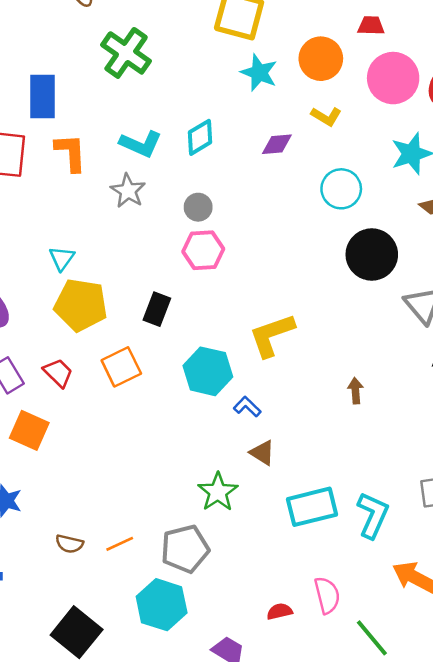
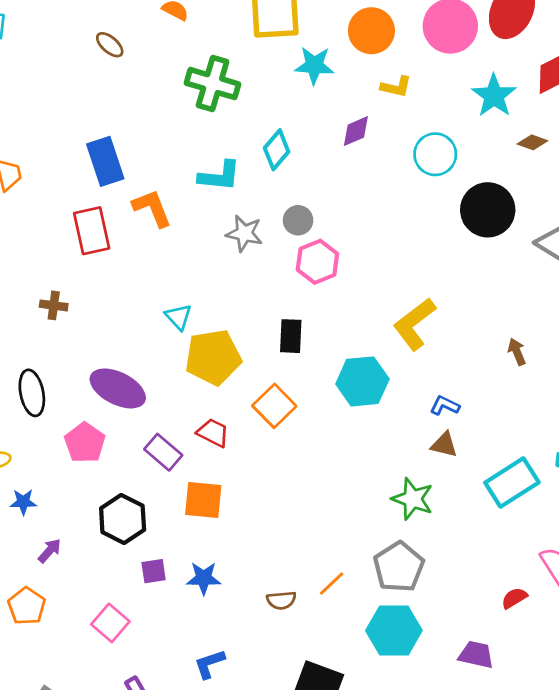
green cross: (126, 53) -> (213, 84), moved
gray star: (128, 191) -> (244, 233), moved
blue L-shape: (247, 407) -> (445, 406), moved

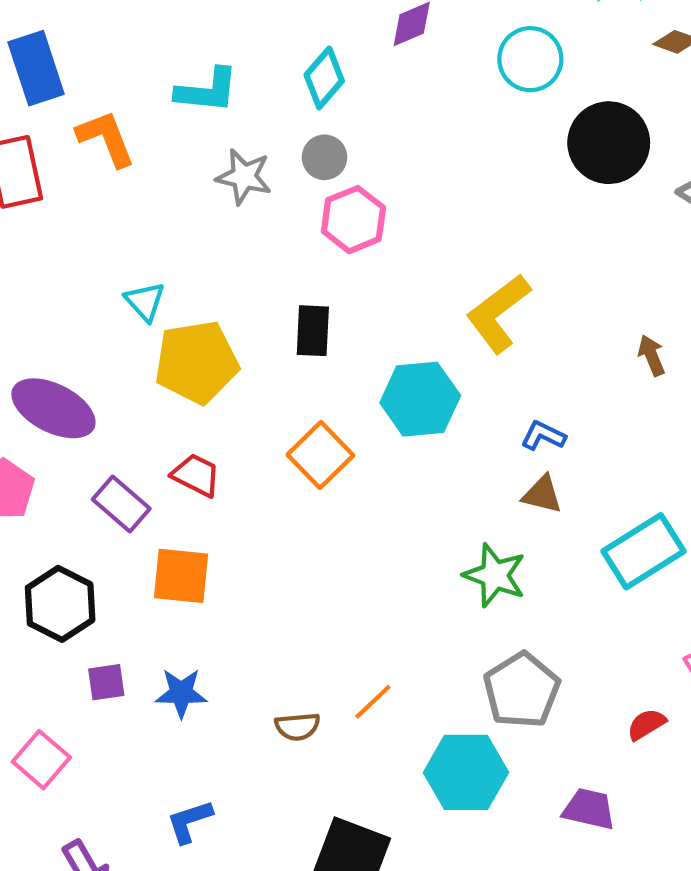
cyan diamond: (277, 150) -> (324, 78), moved
orange square: (274, 406) -> (320, 455), moved
gray pentagon: (399, 567) -> (522, 690), moved

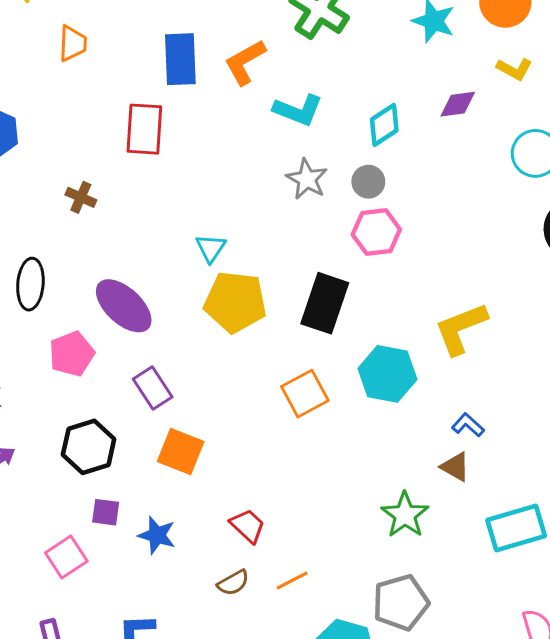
orange L-shape: (106, 138) -> (245, 62), moved, turned -114
black rectangle: (313, 331) -> (325, 303), size x1.5
red trapezoid: (196, 475) -> (248, 526), moved
brown semicircle: (297, 726) -> (233, 583), turned -40
pink square: (41, 760) -> (66, 557), moved

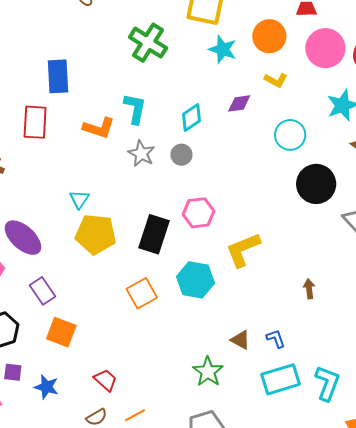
orange L-shape: (245, 62) -> (99, 128), moved, turned -132
cyan L-shape: (298, 110) -> (135, 109), turned -100
pink hexagon: (376, 232) -> (199, 213), moved
blue L-shape: (468, 425) -> (276, 339), moved, turned 30

